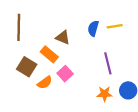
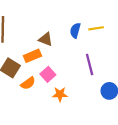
orange rectangle: (49, 54) -> (32, 56), turned -63
orange star: (104, 94) -> (60, 94), moved

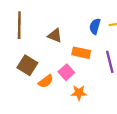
brown triangle: (46, 39) -> (55, 36), moved
orange rectangle: (32, 56) -> (81, 53), moved, turned 35

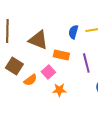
brown triangle: (55, 36) -> (38, 40), size x1.5

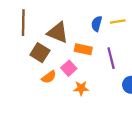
brown square: (14, 66) -> (40, 53), moved

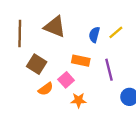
yellow line: (118, 21) -> (116, 32), turned -32
brown triangle: (58, 33) -> (55, 27), moved

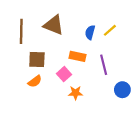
brown square: (37, 64) -> (37, 59), turned -30
orange semicircle: (46, 89) -> (35, 81), moved

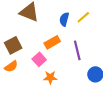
orange rectangle: (78, 56) -> (52, 42), turned -42
brown square: (37, 59) -> (13, 45), turned -30

